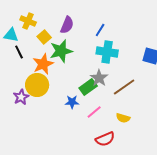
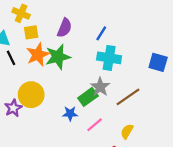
yellow cross: (28, 21) -> (21, 13), moved
yellow square: (44, 37) -> (31, 32), moved, turned 32
orange star: (43, 64) -> (38, 55), moved
yellow semicircle: (123, 118) -> (127, 131), turned 104

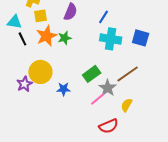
green star: (58, 57) -> (65, 38), size x0.6
blue square: (158, 62) -> (141, 38), moved
gray star: (100, 87) -> (108, 88), moved
blue star: (70, 114) -> (64, 89), moved

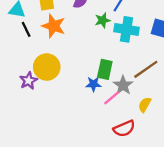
orange star: (46, 36) -> (54, 26), turned -30
green star: (65, 38) -> (103, 20), moved
green rectangle: (92, 74) -> (105, 69), turned -42
blue star: (64, 89) -> (93, 84), moved

